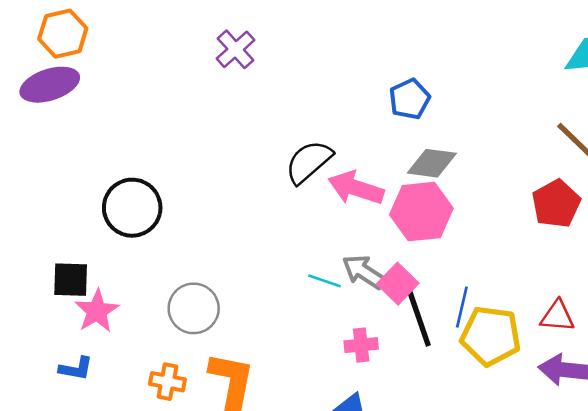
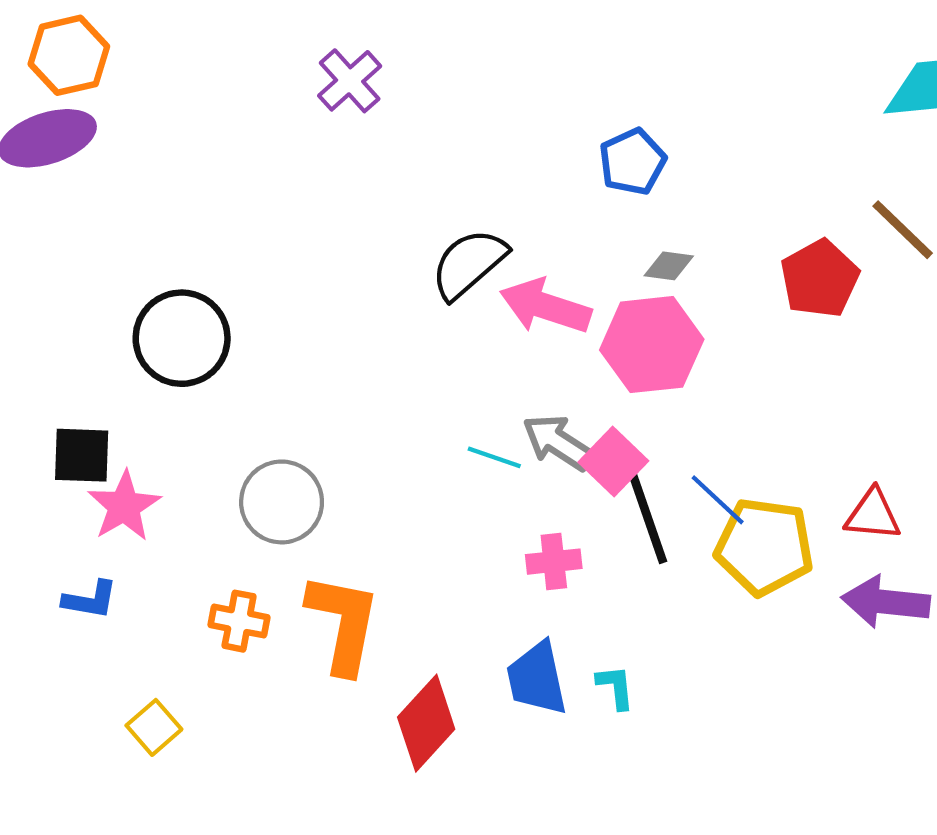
gray diamond: (432, 163) -> (669, 266), size x0.6
red pentagon: (556, 204) -> (820, 279), moved
blue line: (462, 307) -> (718, 500), turned -60

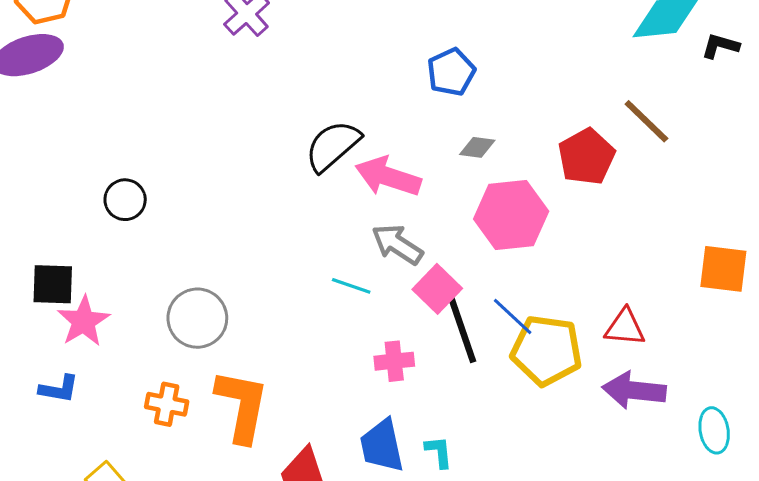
black circle: (182, 338) -> (125, 200), size x0.6
pink hexagon: (652, 345) -> (511, 215), moved
gray arrow: (558, 442) -> (397, 244), moved

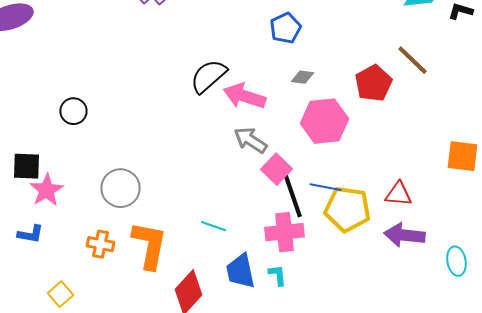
cyan line: (351, 286) -> (214, 226), moved
blue line: (513, 317) -> (326, 187), turned -32
pink cross: (394, 361) -> (284, 232), moved, size x1.5

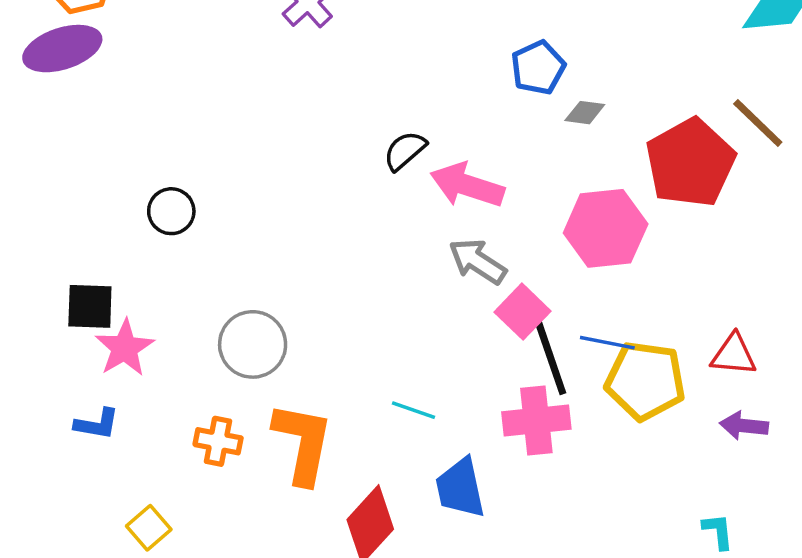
black semicircle: (208, 76) -> (405, 151), size x0.7
gray diamond: (302, 77) -> (585, 113), moved
red pentagon: (374, 83) -> (690, 163), size x1.4
purple arrow: (404, 235) -> (744, 426), size x0.7
cyan L-shape: (278, 275) -> (718, 531), moved

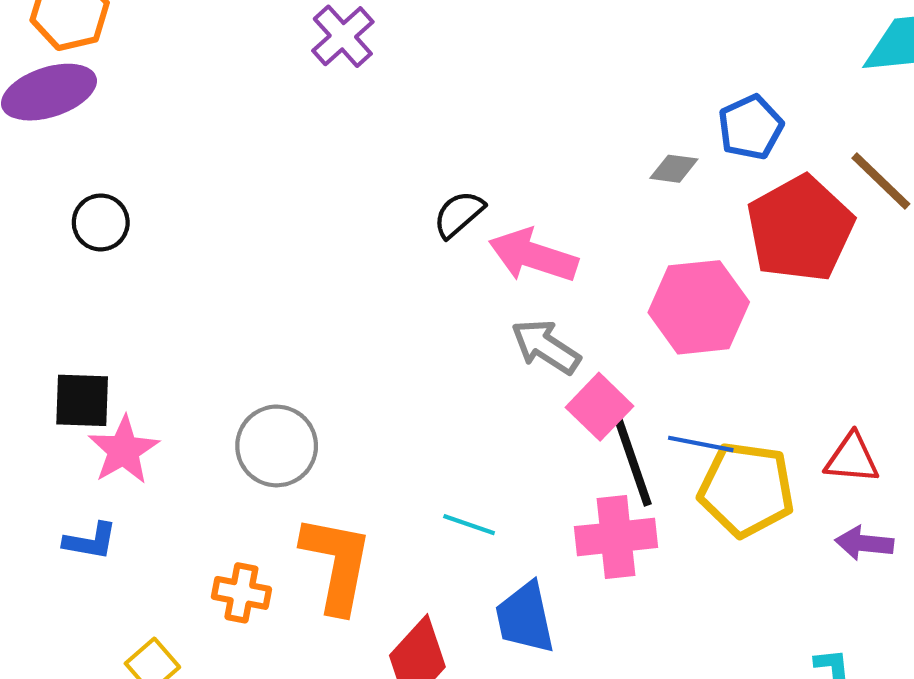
blue pentagon: (538, 68) -> (751, 127), moved
black circle: (171, 211) -> (101, 222), moved
orange cross: (218, 441) -> (241, 593), moved

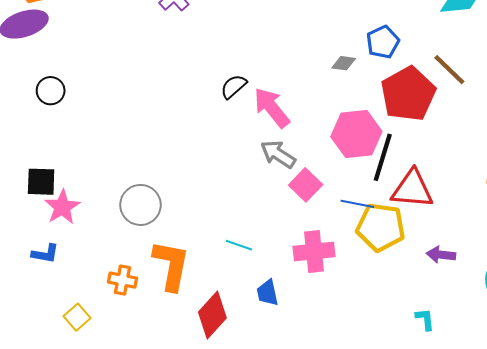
pink arrow: (533, 256) -> (272, 108), turned 33
red triangle: (852, 458) -> (412, 189), moved, size x1.5
black line: (633, 460) -> (383, 157), moved, turned 36
blue trapezoid: (525, 618) -> (267, 293), size x0.7

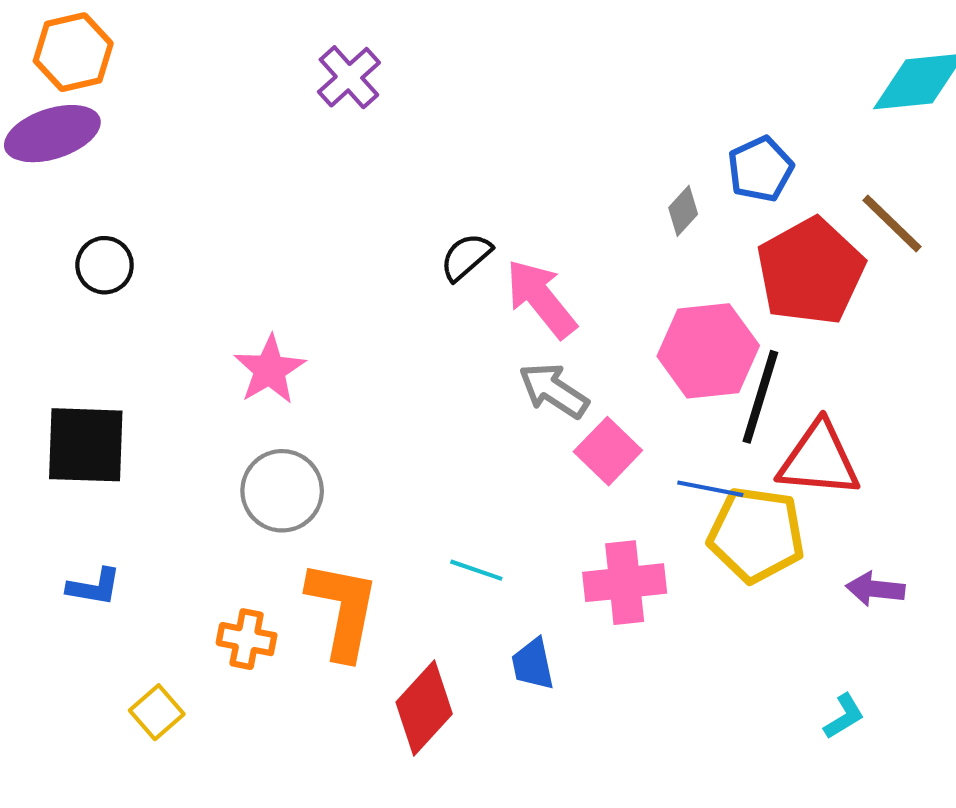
gray diamond: (344, 63) -> (683, 211), turned -55
black square: (41, 182) -> (86, 445), size x1.4
pink star: (62, 207) -> (270, 370), moved
cyan L-shape: (425, 319) -> (844, 716), turned 65

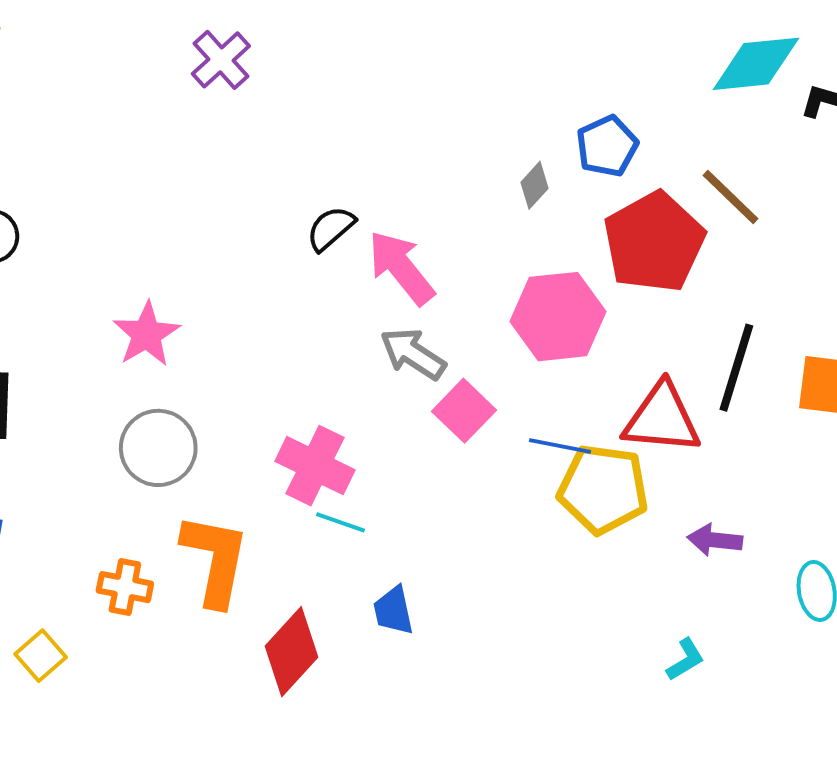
black line: (760, 397) -> (736, 368), moved
pink cross: (625, 583) -> (315, 466), moved, turned 32

